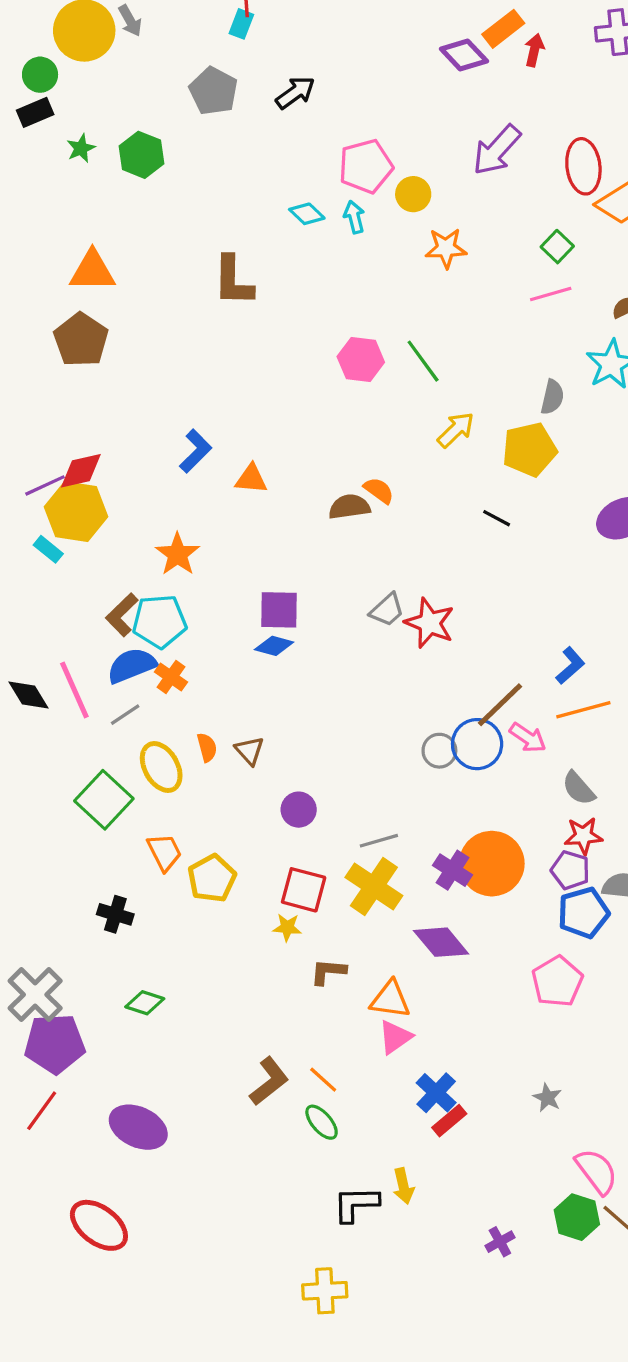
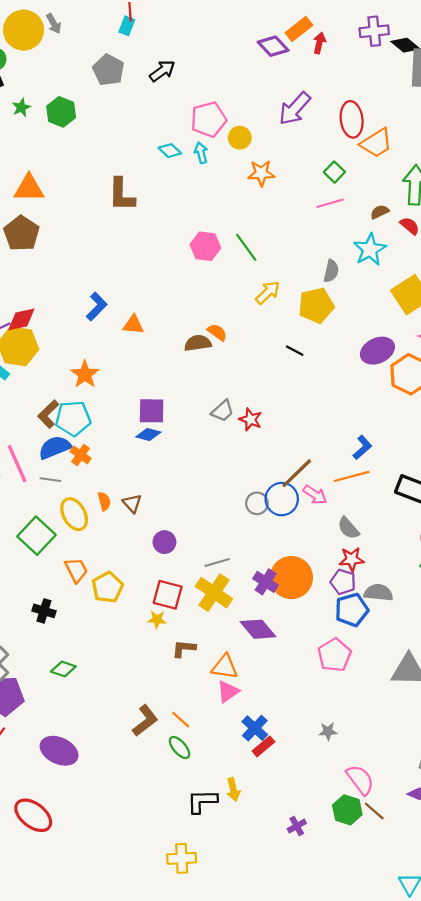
red star: (430, 623) -> (251, 419), size x0.7
blue L-shape: (570, 666) -> (362, 447), moved
gray line: (125, 715) -> (50, 480), turned 42
gray star: (547, 1098) -> (328, 731), turned -30

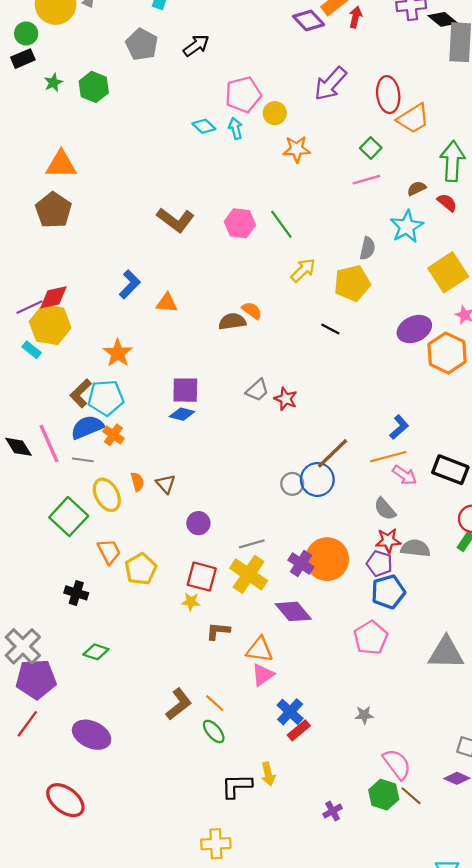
brown L-shape: (121, 195) -> (176, 220), moved, turned -54
pink arrow: (315, 495) -> (405, 475), moved
gray semicircle: (378, 593) -> (415, 548), moved

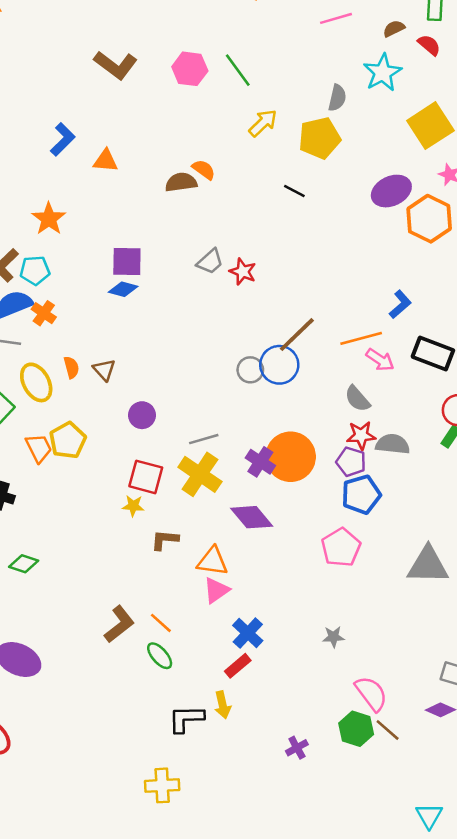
cyan pentagon: (106, 398) -> (35, 270), size x0.7
blue L-shape: (399, 427) -> (400, 304), moved
yellow pentagon: (141, 569) -> (68, 440), moved
red rectangle: (299, 730) -> (238, 666), moved

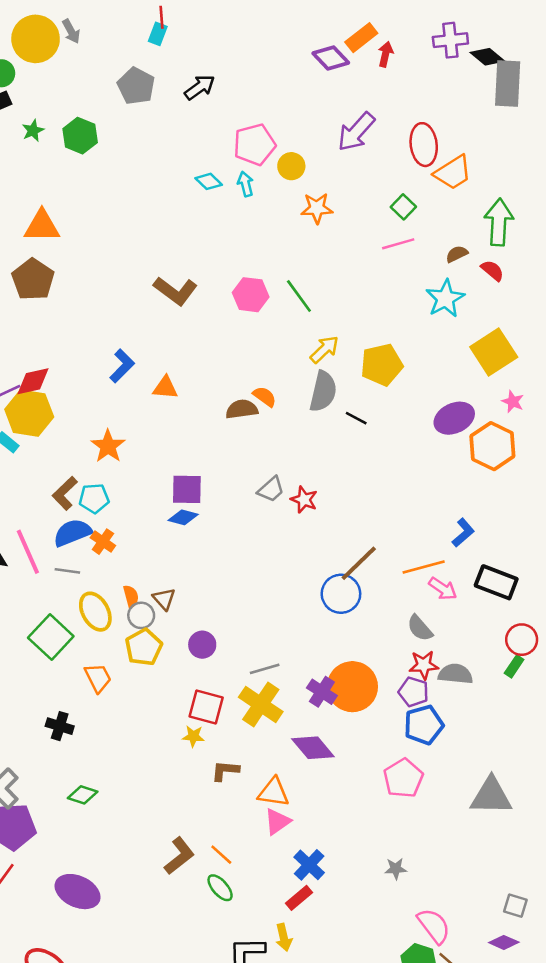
gray semicircle: (337, 98) -> (323, 391), moved, size x1.5
gray circle: (250, 370) -> (141, 615), moved
yellow pentagon: (68, 440) -> (144, 647), moved

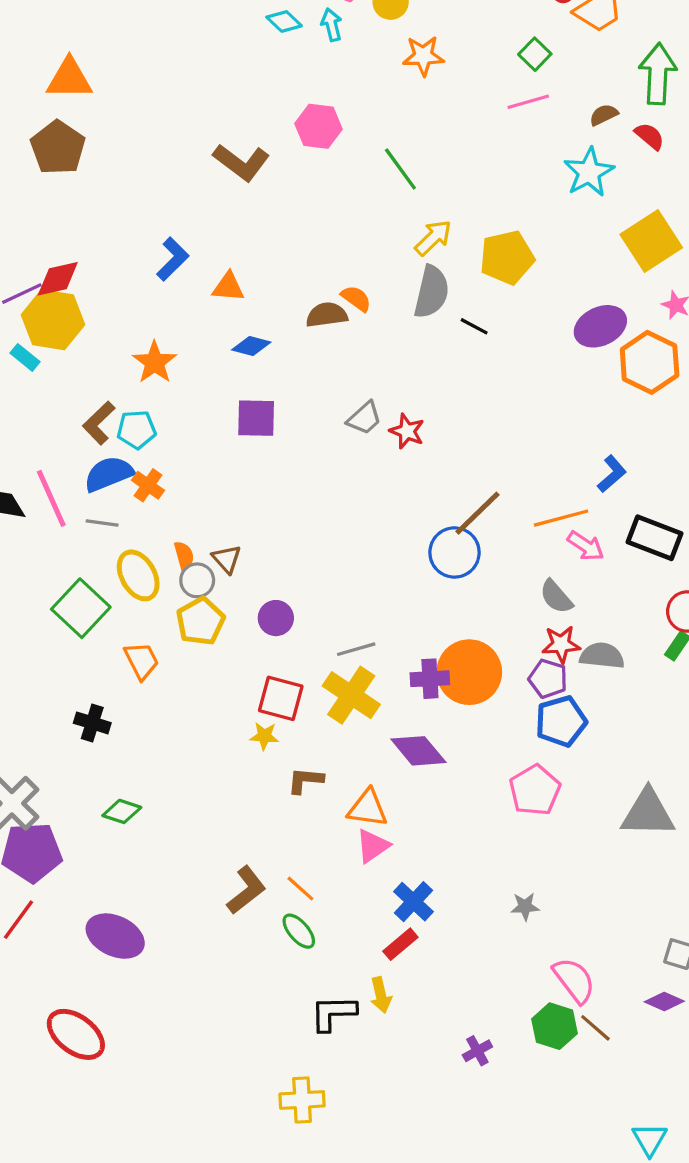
pink hexagon: (251, 295) -> (318, 126), moved
blue diamond: (183, 517) -> (251, 346), moved
purple cross: (322, 692) -> (430, 679), turned -36

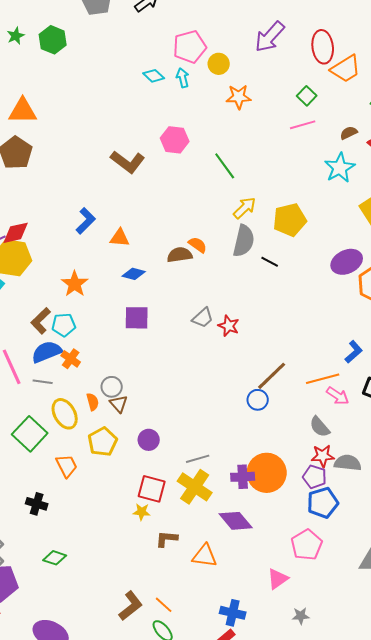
blue circle: (455, 552) -> (258, 400), size x0.7
gray circle: (197, 580) -> (112, 387), moved
pink triangle: (373, 846) -> (278, 579), moved
blue cross: (414, 902) -> (233, 613), turned -30

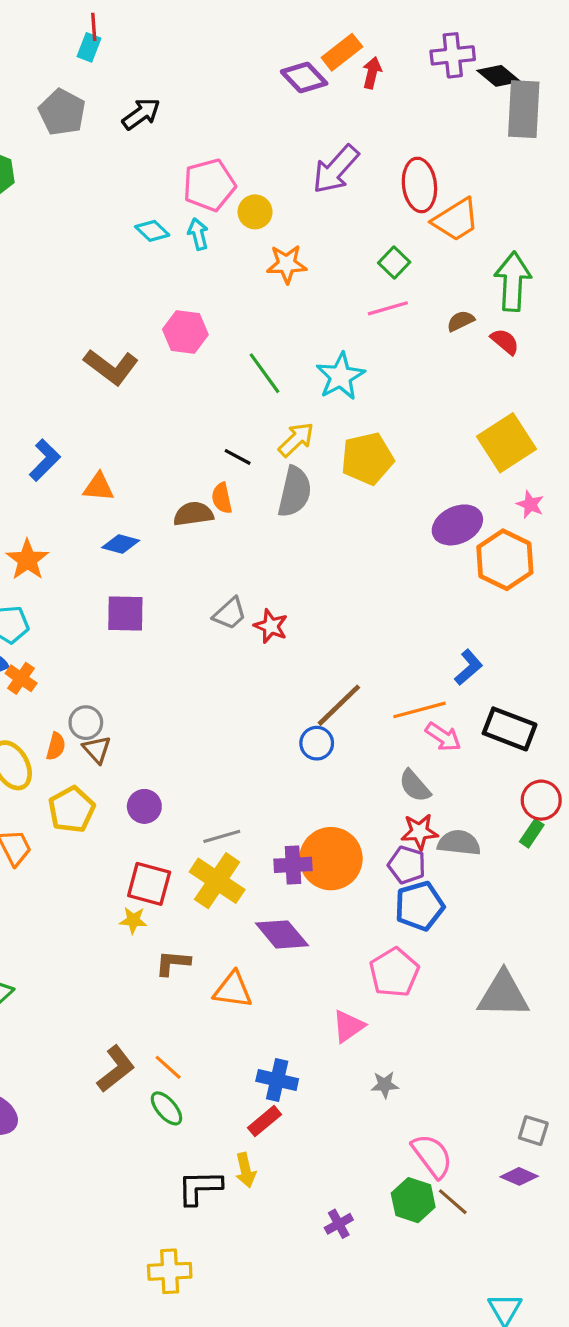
cyan star: (340, 168) -> (340, 376), moved
orange semicircle: (198, 245) -> (222, 498), turned -138
black line: (270, 262) -> (238, 457), moved
orange semicircle: (93, 402) -> (56, 746), turned 30

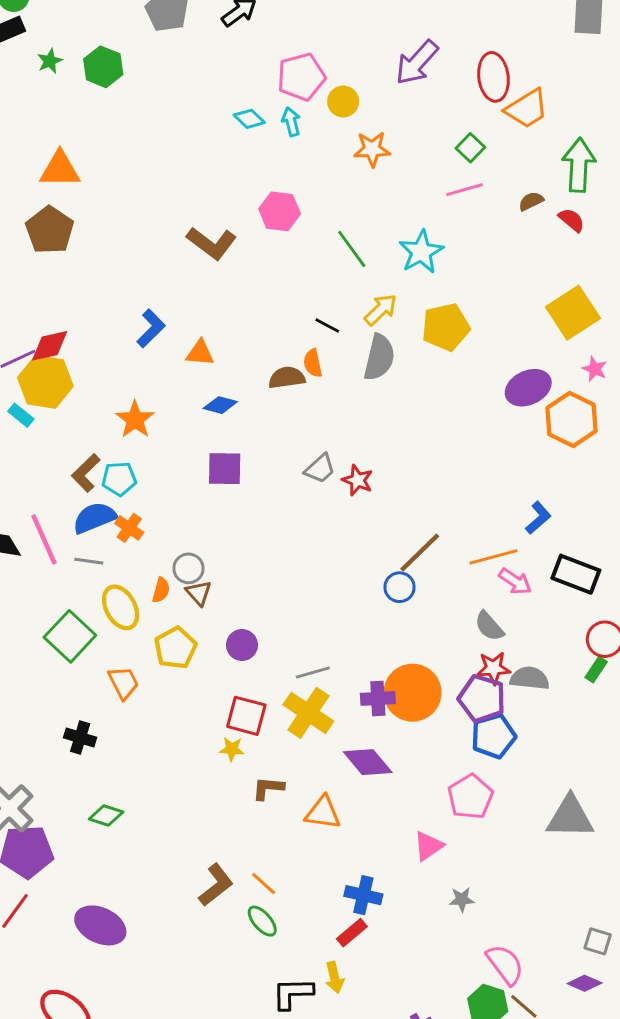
purple pentagon: (407, 865) -> (482, 698), size x1.4

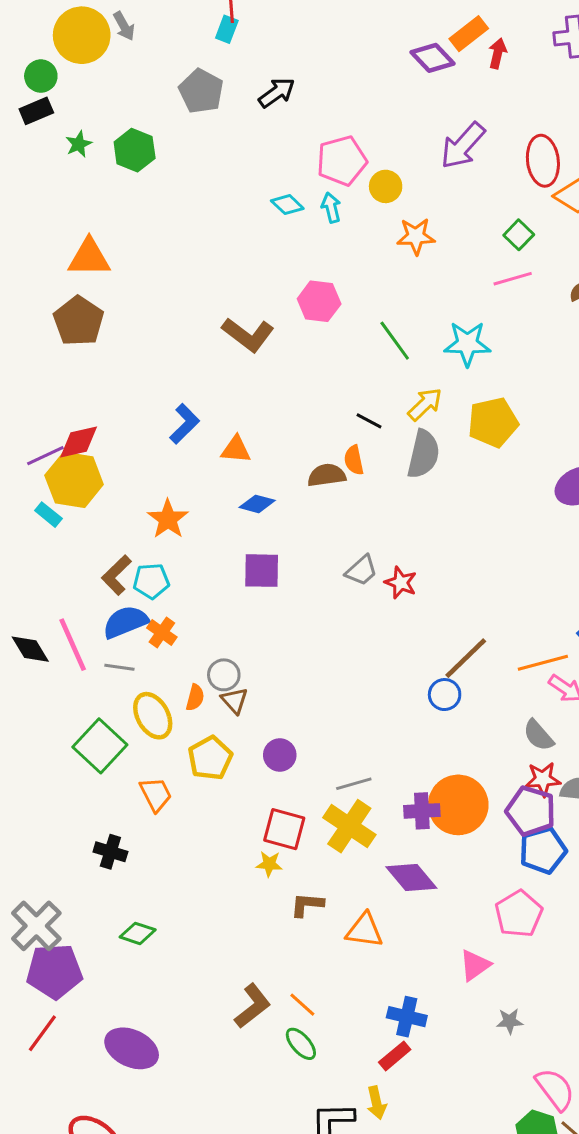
cyan star: (421, 252) -> (467, 344), turned 30

